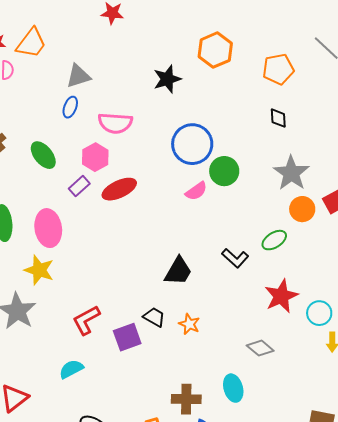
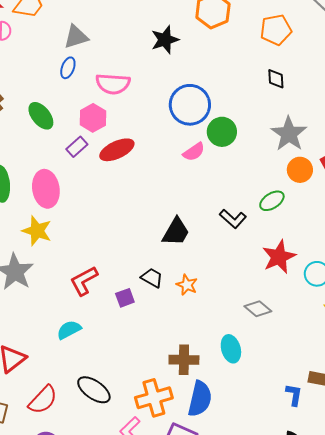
purple square: (127, 337) -> (125, 298), size x0.7

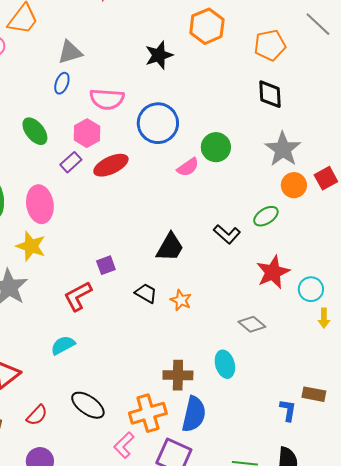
black diamond: (276, 79) -> (270, 94), size x1.4
blue circle: (190, 105) -> (158, 123), moved
purple square: (125, 298) -> (106, 265), moved
red semicircle: (43, 400) -> (37, 415), size x0.7

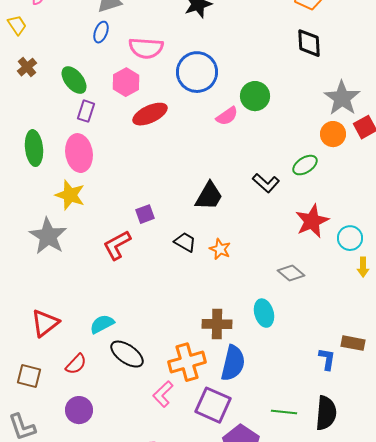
gray star: (283, 149) -> (342, 98), moved
purple rectangle: (71, 162) -> (86, 111), moved, turned -30
cyan semicircle: (63, 345) -> (102, 324), moved

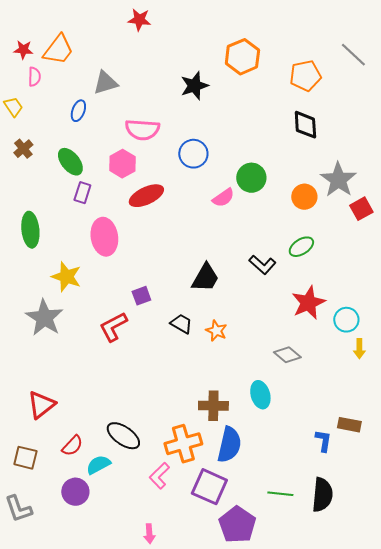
blue ellipse: (101, 32) -> (78, 111), moved
blue circle: (197, 72) -> (193, 154), size x0.7
orange circle: (333, 134) -> (304, 197), moved
pink ellipse: (79, 153) -> (104, 237), moved
cyan semicircle: (102, 324) -> (98, 465), moved

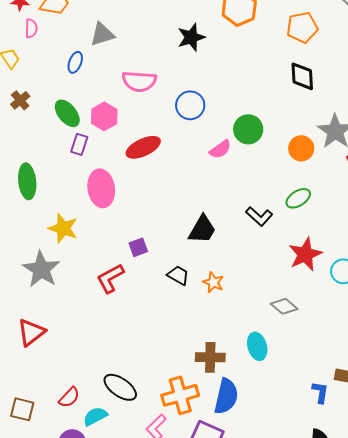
pink hexagon: (122, 164) -> (104, 116), moved
red triangle: (41, 405) -> (31, 332), moved

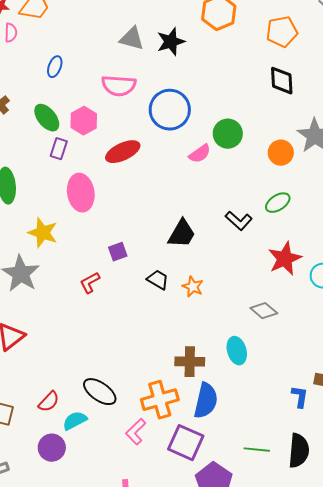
gray triangle: (102, 34) -> (132, 39), moved, turned 32
blue circle: (190, 105) -> (170, 110), size x1.4
red L-shape: (110, 278) -> (90, 283), size x0.7

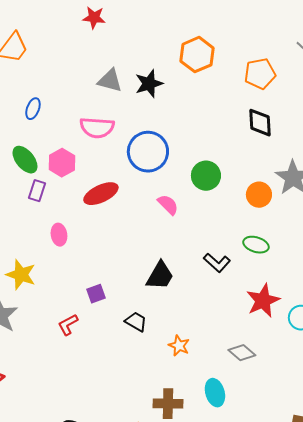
pink semicircle: (200, 154) -> (168, 205), moved, turned -100
pink ellipse: (81, 193) -> (59, 235), size x0.6
green ellipse: (278, 203) -> (256, 245), turned 50
orange star: (193, 287) -> (179, 346), moved

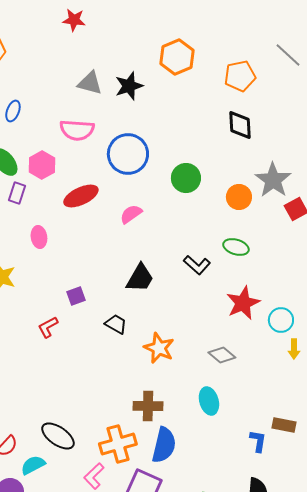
pink semicircle: (168, 205) -> (131, 214), moved, turned -80
orange star: (179, 346) -> (159, 348), size x1.4
cyan ellipse: (215, 393) -> (209, 401), moved

